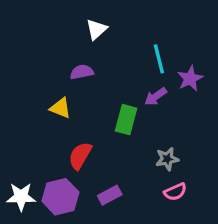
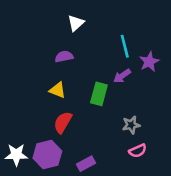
yellow triangle: (60, 108) -> (58, 90), moved
purple rectangle: (110, 195) -> (86, 164), moved

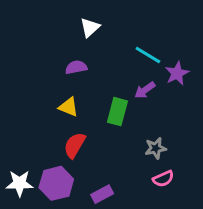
cyan line: (125, 46) -> (148, 55), turned -45

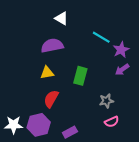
white triangle: (90, 28) -> (62, 18), turned -48
purple semicircle: (76, 67) -> (52, 46), size x1.5
purple arrow: (145, 90) -> (122, 70), moved
yellow triangle: (68, 107) -> (47, 73), turned -32

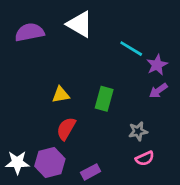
white triangle: (62, 18) -> (80, 24), size x1.5
purple semicircle: (52, 46) -> (30, 32), moved

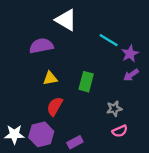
purple semicircle: (30, 32) -> (41, 46), moved

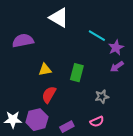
purple semicircle: (41, 46) -> (23, 41), moved
pink semicircle: (120, 131) -> (97, 122), moved

